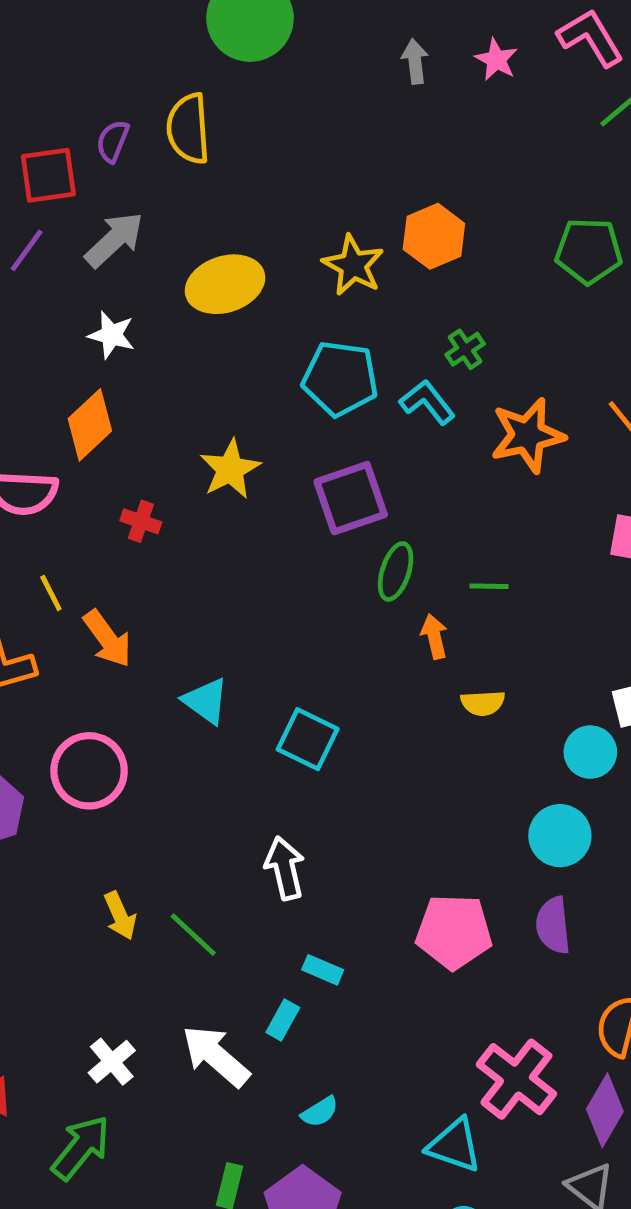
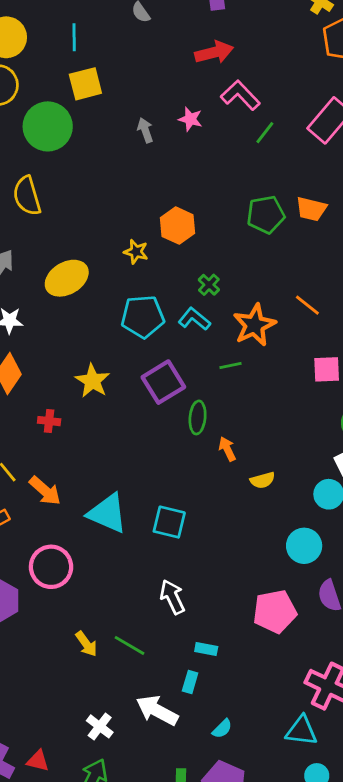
yellow star: (353, 265) -> (136, 252), size x0.7
green line: (489, 586) -> (230, 365), moved
cyan triangle: (206, 701) -> (108, 513), size x1.5
cyan circle: (560, 836) -> (304, 546), moved

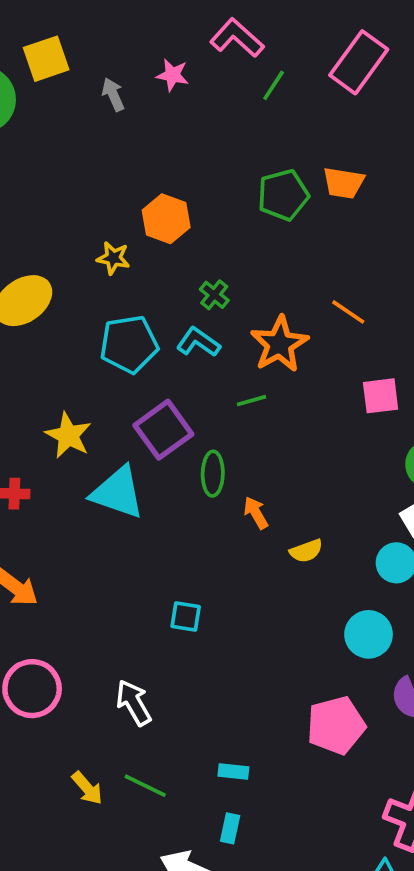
yellow square: (85, 84) -> (46, 59), moved
cyan triangle: (108, 513) -> (118, 492), moved
cyan square: (169, 522) -> (186, 617), size x0.7
white arrow: (172, 597) -> (134, 703), moved
cyan rectangle: (206, 649) -> (233, 772), moved

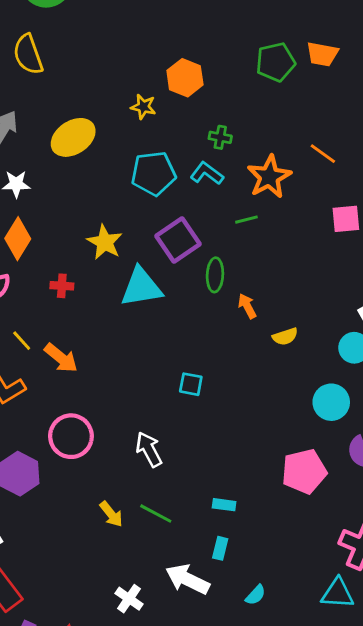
green cross: (214, 295) -> (220, 137), turned -30
cyan triangle: (118, 492) -> (141, 287), turned -30

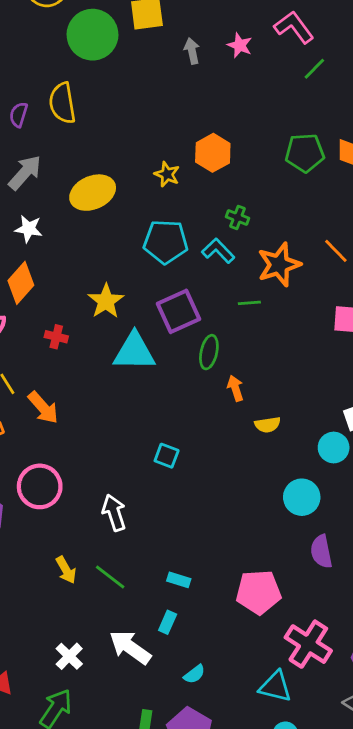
pink pentagon: (304, 471) -> (258, 592), moved

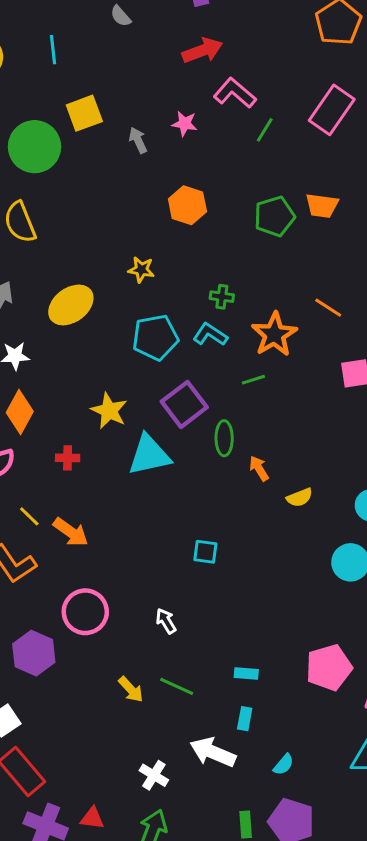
orange hexagon: (213, 153) -> (187, 205), moved
white arrow: (114, 513) -> (166, 621), size x0.7

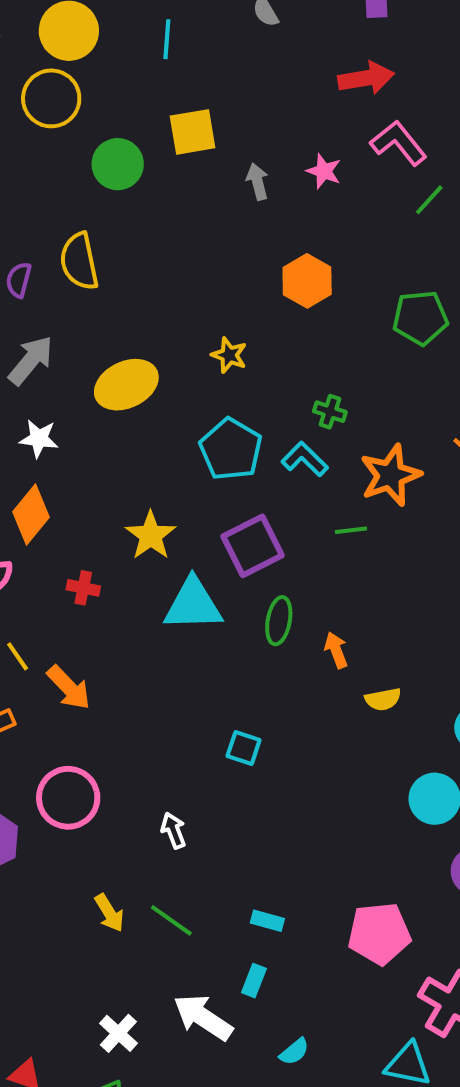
green circle: (35, 147) -> (118, 164), size x0.7
cyan pentagon: (155, 337) -> (231, 449), turned 30
green ellipse: (224, 438) -> (279, 621), moved

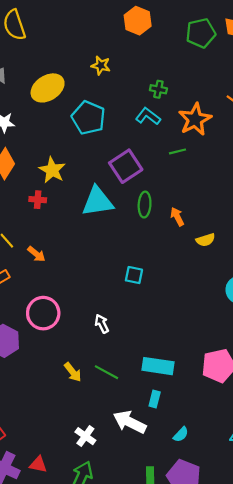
cyan pentagon: (231, 449) -> (88, 118), moved
yellow star: (151, 535) -> (52, 170), moved
orange arrow: (69, 688) -> (36, 254), size x0.7
cyan rectangle: (267, 921) -> (158, 366), size x1.8

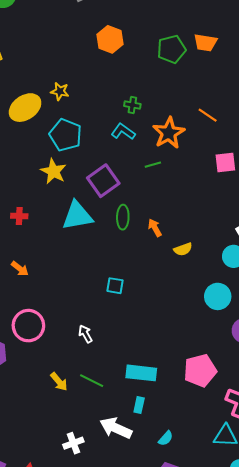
yellow star: (101, 65) -> (60, 91), moved
yellow star: (52, 170) -> (53, 171), moved
white cross: (85, 436) -> (73, 443), turned 36

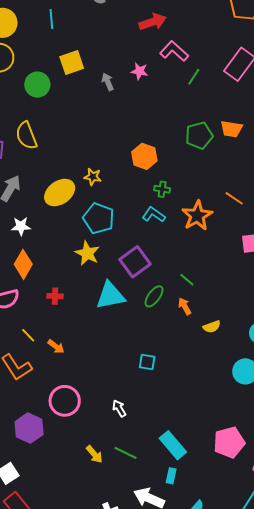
orange hexagon: (110, 39) -> (144, 156), moved
green line: (153, 165) -> (187, 280), moved, turned 56
green ellipse: (123, 217) -> (154, 296), turned 35
cyan rectangle: (141, 373) -> (173, 445), turned 44

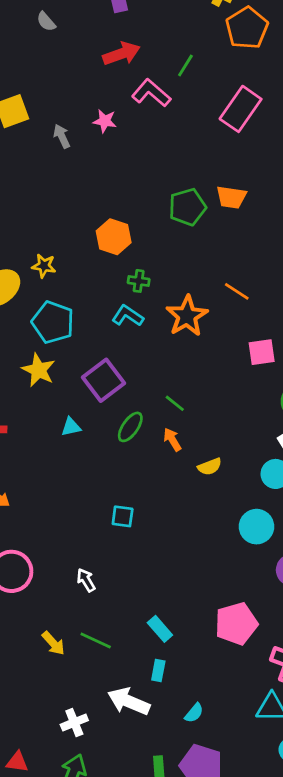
green line: (194, 77) -> (185, 65), moved
cyan triangle: (110, 295) -> (71, 427), size x0.5
cyan rectangle: (173, 445) -> (160, 629), size x0.7

